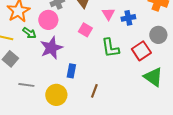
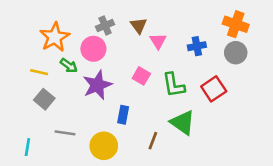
pink triangle: (108, 14) -> (158, 41), moved
pink square: (85, 30) -> (141, 76), moved
gray circle: (158, 35) -> (236, 53), moved
green triangle: (153, 77) -> (183, 123), moved

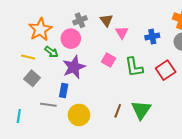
blue rectangle: (123, 115) -> (64, 91), moved
green triangle: (183, 123) -> (141, 110), moved, turned 30

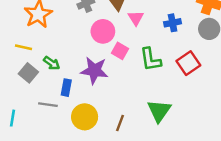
pink circle: (71, 39) -> (103, 31), moved
green arrow: (51, 52) -> (52, 63), moved
purple star: (74, 67) -> (94, 70), moved, turned 30
brown line: (118, 111) -> (120, 123), moved

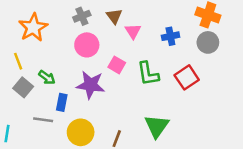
pink circle: (103, 31) -> (87, 45), moved
yellow line: (24, 47) -> (18, 61), turned 56

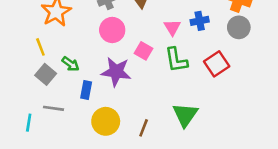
pink triangle: (133, 31) -> (172, 27), moved
gray line: (43, 120) -> (53, 108), moved

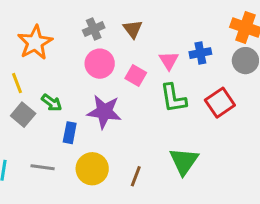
pink square: (144, 51) -> (136, 76), moved
gray line: (53, 108) -> (43, 167), moved

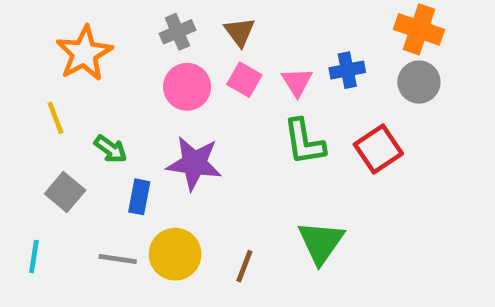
pink square: (136, 76) -> (244, 80), moved
gray square: (23, 115) -> (65, 192), moved
gray line: (43, 167) -> (118, 259), moved

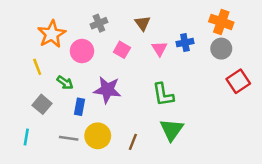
brown triangle: (240, 32) -> (143, 23), moved
pink square: (244, 80) -> (122, 50), moved
pink circle: (187, 87) -> (82, 51), moved
green L-shape: (304, 142) -> (163, 95), moved
red square: (378, 149) -> (238, 81), moved

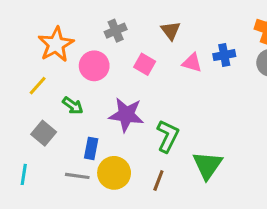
pink triangle: (160, 49) -> (192, 63), turned -42
yellow line: (37, 67) -> (38, 86), turned 63
green L-shape: (163, 95) -> (168, 136), moved, turned -145
blue rectangle: (80, 107) -> (91, 148), moved

